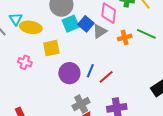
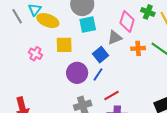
blue square: (86, 24) -> (100, 55), moved
red line: (106, 77) -> (111, 95), moved

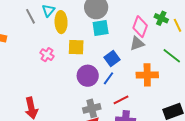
yellow ellipse: (48, 21) -> (61, 22), turned 65
gray triangle: (115, 38) -> (137, 43), moved
orange cross: (138, 48) -> (147, 75), moved, size x1.5

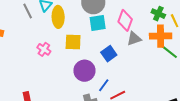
pink diamond: (140, 27) -> (125, 20), moved
orange cross: (147, 75) -> (161, 36), moved
blue line: (109, 78) -> (104, 85), moved

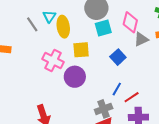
pink cross: (44, 49) -> (53, 61), size x1.5
purple circle: (84, 71) -> (75, 77), moved

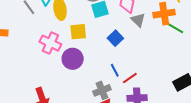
gray triangle: (141, 39) -> (138, 20), turned -49
blue line: (117, 89) -> (115, 70), turned -56

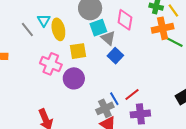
gray triangle: (138, 20) -> (108, 38), moved
blue line: (115, 70) -> (114, 99), moved

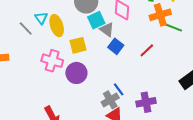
red line: (132, 95) -> (147, 50), moved

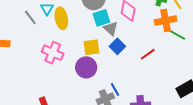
yellow square: (78, 45) -> (91, 47), moved
purple circle: (76, 73) -> (86, 67), moved

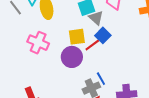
red line: (148, 54) -> (92, 45), moved

